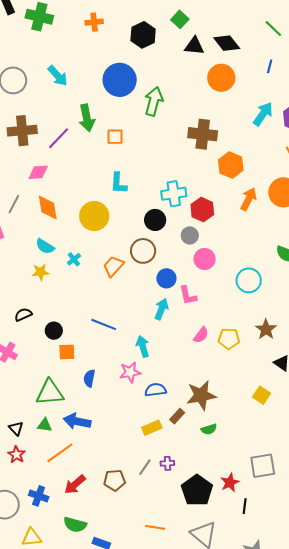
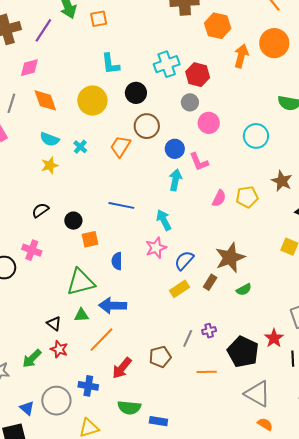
black circle: (155, 220) -> (136, 93), moved
blue semicircle: (156, 390) -> (184, 260), turned -30
yellow rectangle: (152, 428) -> (180, 289), moved
orange line: (155, 527) -> (207, 372), moved

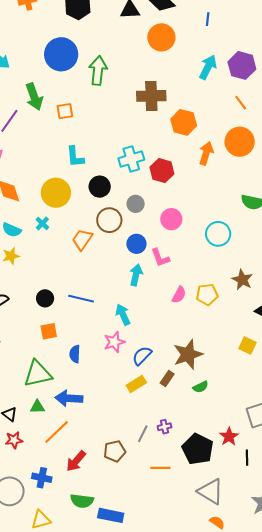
gray circle: (190, 102) -> (136, 204), moved
cyan cross: (80, 147) -> (42, 223), moved
black circle: (73, 221) -> (45, 298), moved
red star: (59, 349) -> (14, 440), turned -30
blue rectangle: (158, 421) -> (111, 515), size x1.4

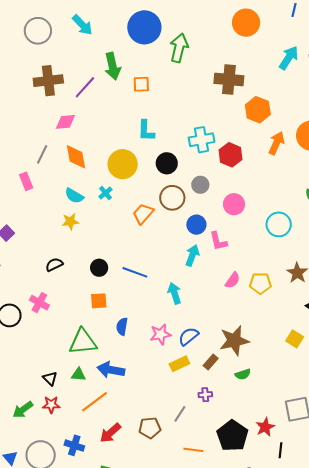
pink star: (114, 342) -> (161, 334), moved
purple cross: (164, 427) -> (205, 395), moved

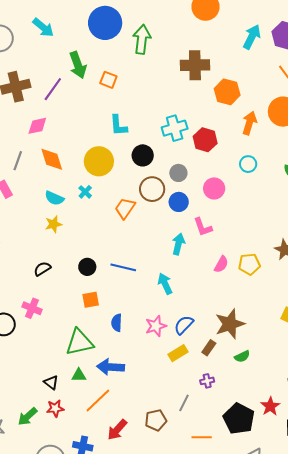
orange square: (141, 84) -> (108, 80), turned 30
cyan circle: (279, 224) -> (248, 164), moved, size x0.7
blue circle: (196, 225) -> (179, 202), moved

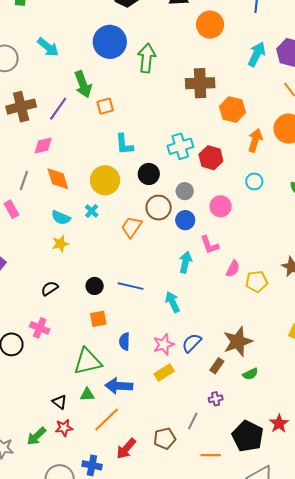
orange square: (108, 80) -> (105, 106), moved, turned -36
pink semicircle: (221, 264) -> (233, 269), moved
yellow rectangle: (178, 353) -> (164, 372), moved

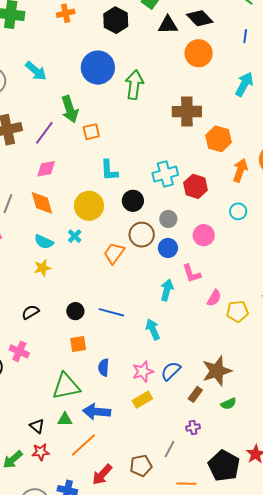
pink diamond: (43, 145) -> (46, 169), moved

